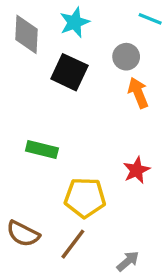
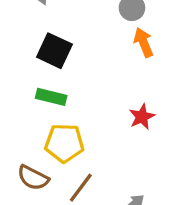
black square: (69, 72) -> (54, 51), moved
yellow pentagon: (85, 198) -> (64, 143), moved

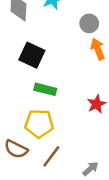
green rectangle: (51, 97) -> (45, 89), moved

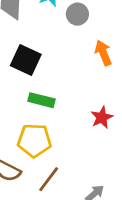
gray circle: (89, 23) -> (77, 14), moved

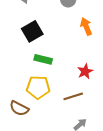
black square: (26, 60) -> (32, 31), turned 35
brown line: (49, 179) -> (73, 96), moved, turned 36

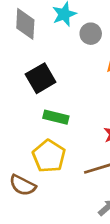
yellow pentagon: (38, 87) -> (49, 156), turned 30

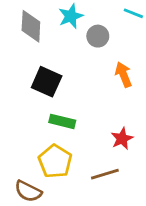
black square: (41, 78) -> (47, 82), turned -36

